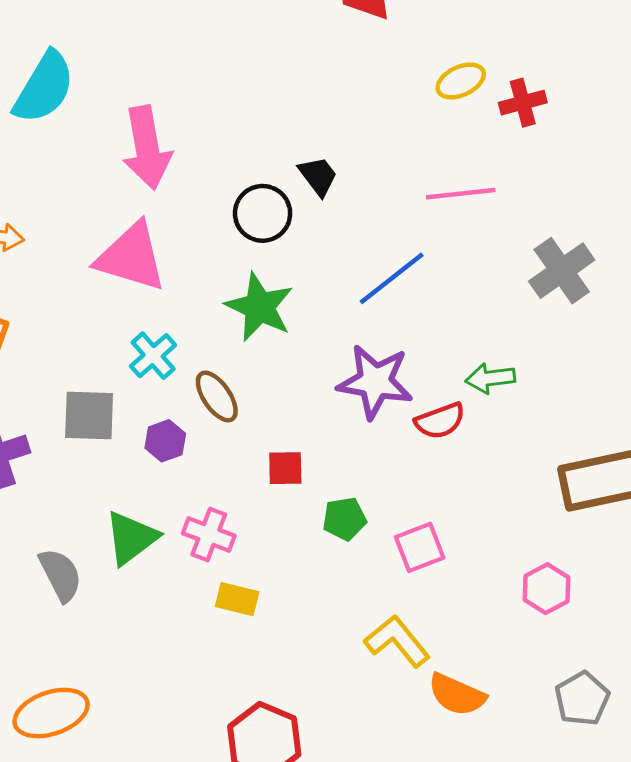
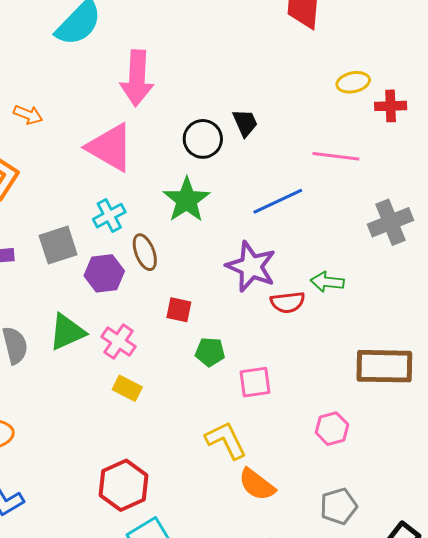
gray square: (89, 415) -> (58, 245), turned -33
purple hexagon: (165, 441) -> (104, 273), size x1.4

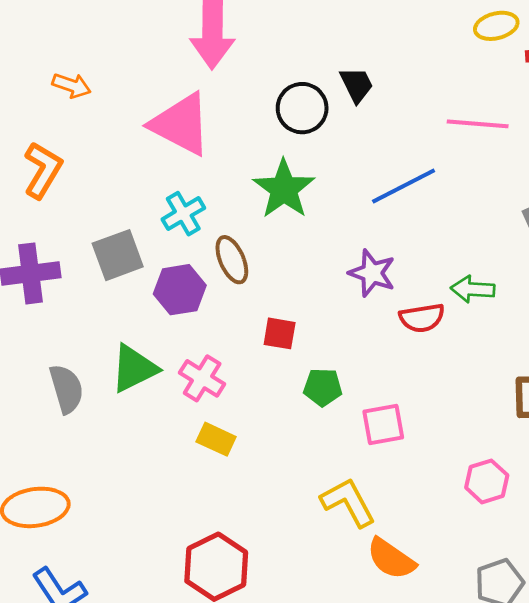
purple star: (251, 267) -> (372, 273), size x0.7

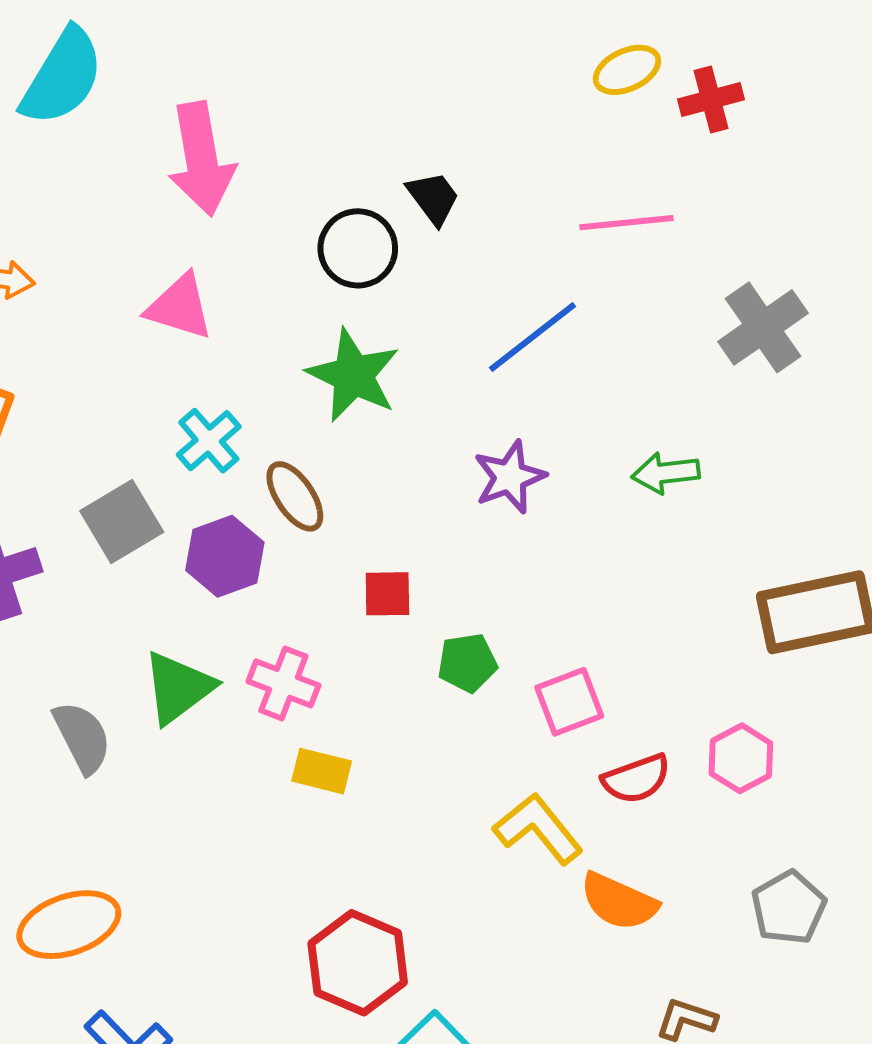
pink triangle: (181, 124) -> (180, 307), size x0.7
purple star: (372, 273) -> (510, 477), turned -30
red semicircle: (422, 318) -> (636, 779), moved

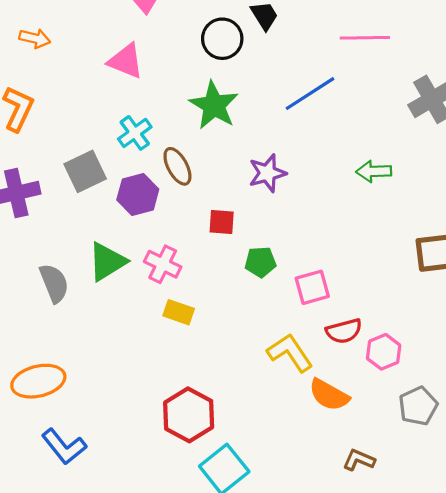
purple star: (510, 477) -> (267, 173), moved
pink hexagon: (741, 758) -> (384, 352), moved

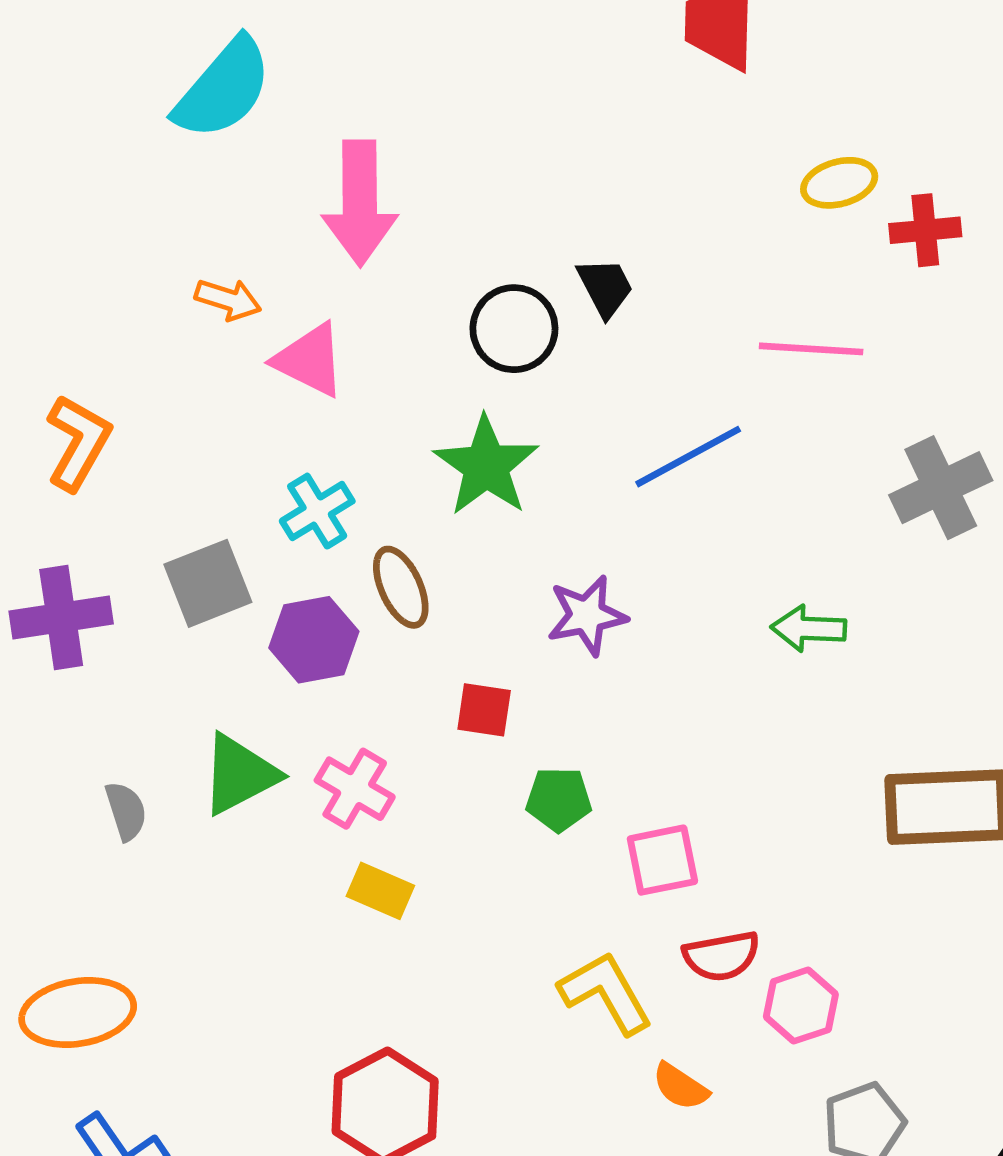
orange arrow: (35, 38) -> (228, 300), moved
gray semicircle: (54, 283) -> (126, 811), size x0.7
orange semicircle: (329, 395) -> (680, 1087), size x0.7

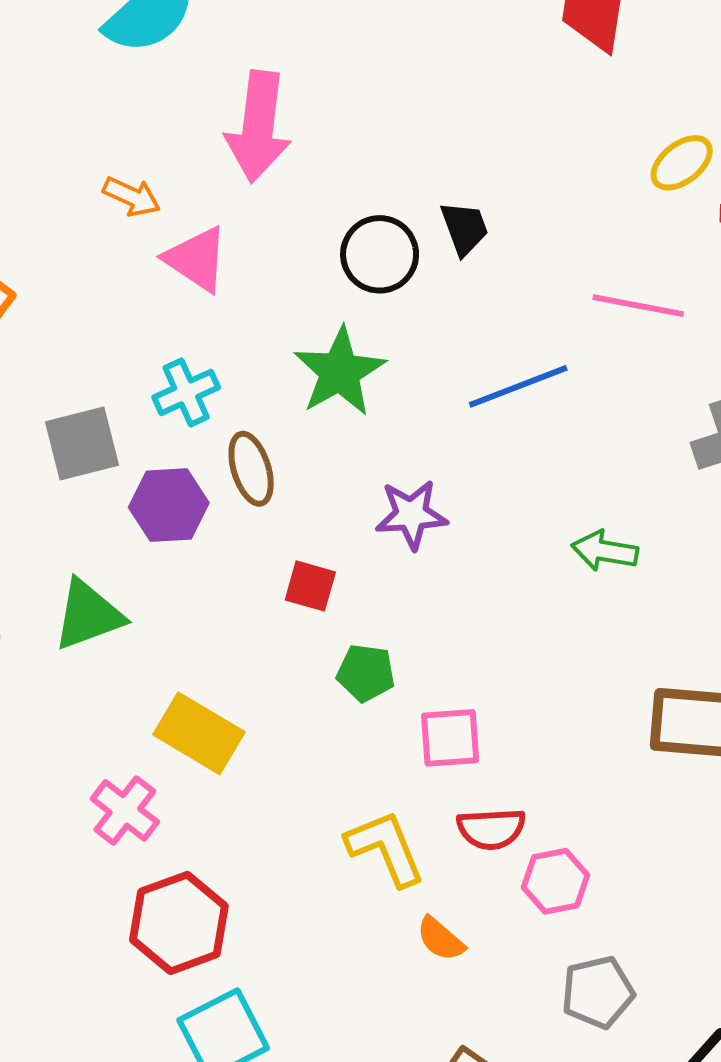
yellow ellipse: (839, 183) -> (682, 163), turned -30
pink cross: (355, 789) -> (125, 810), moved
yellow rectangle: (380, 891) -> (199, 733), size x1.5

